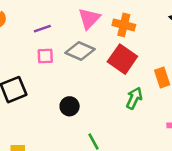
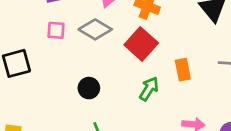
black circle: (70, 106) -> (89, 88), moved

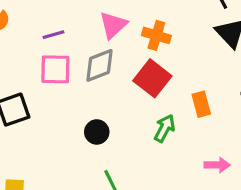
gray diamond: (95, 29) -> (99, 65), turned -48
pink square: (56, 30) -> (55, 69), size x1.5

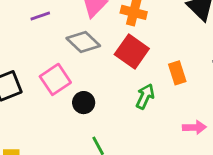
gray diamond: (99, 65) -> (83, 42), turned 68
pink square: (55, 69) -> (55, 79), moved, turned -32

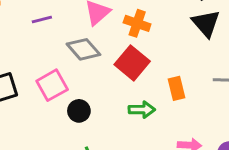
green arrow: (145, 96) -> (142, 110), turned 60

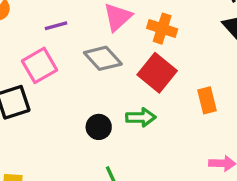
pink square: (52, 85) -> (40, 65), moved
green arrow: (142, 110) -> (141, 117), moved

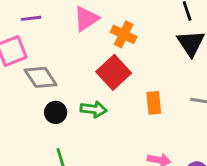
gray diamond: (103, 58) -> (41, 77), moved

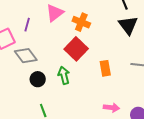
purple line: (31, 18) -> (27, 25), moved, turned -64
green arrow: (94, 109) -> (64, 75), turned -108

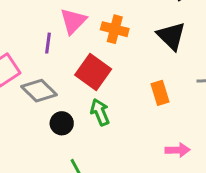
purple line: (27, 25) -> (48, 43), moved
black triangle: (128, 25) -> (171, 36), moved
red square: (76, 49) -> (93, 72), moved

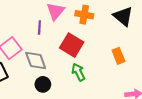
gray diamond: (39, 91) -> (36, 61), turned 30
black circle: (62, 123) -> (43, 84), moved

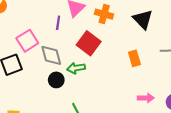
green arrow: (78, 72) -> (76, 68), moved, turned -78

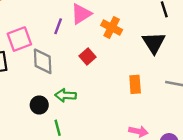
red square: (89, 43) -> (87, 57), size x0.6
green arrow: (76, 68) -> (66, 95), moved
black circle: (56, 80) -> (39, 105), moved

